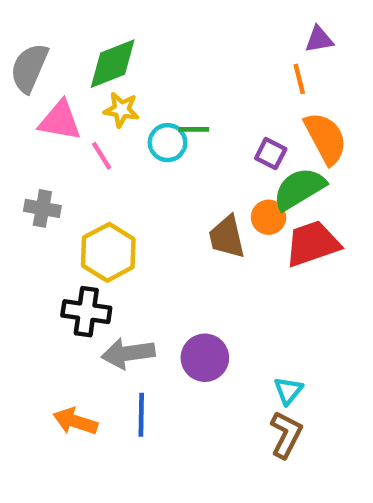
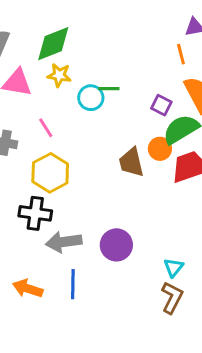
pink line: (102, 156) -> (46, 128), moved

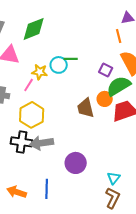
yellow star: (59, 75) -> (40, 72), moved
pink line: (46, 128) -> (29, 85), turned 64
gray arrow: (64, 242) -> (42, 143), moved

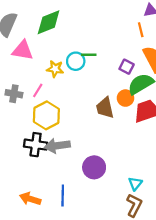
pink line: (29, 85) -> (38, 90), moved

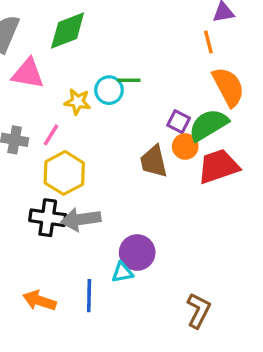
purple square: (127, 67) -> (179, 122), moved
cyan triangle: (135, 184) -> (122, 272), moved, turned 40

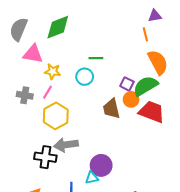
cyan circle: (109, 90) -> (85, 77), moved
yellow star: (78, 102) -> (53, 72), moved
red trapezoid: (218, 166) -> (152, 112), turned 40
black cross: (48, 218) -> (45, 157), moved

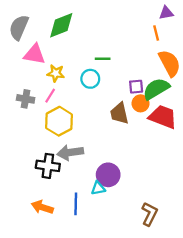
purple square: (127, 84) -> (136, 87), turned -32

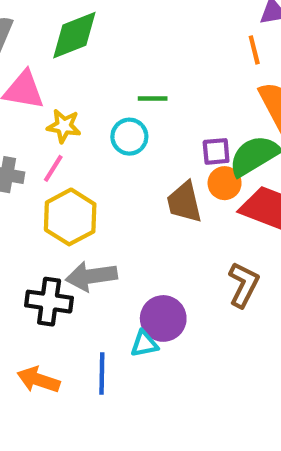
brown L-shape: (149, 214) -> (244, 285), moved

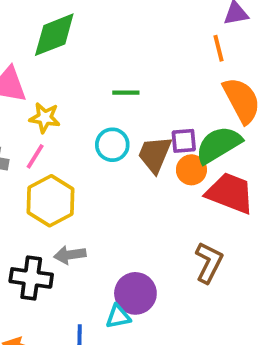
cyan circle: (129, 137) -> (112, 145), moved
brown trapezoid: (184, 202) -> (155, 154), moved, turned 36
gray arrow: (91, 276) -> (70, 255), size x0.7

